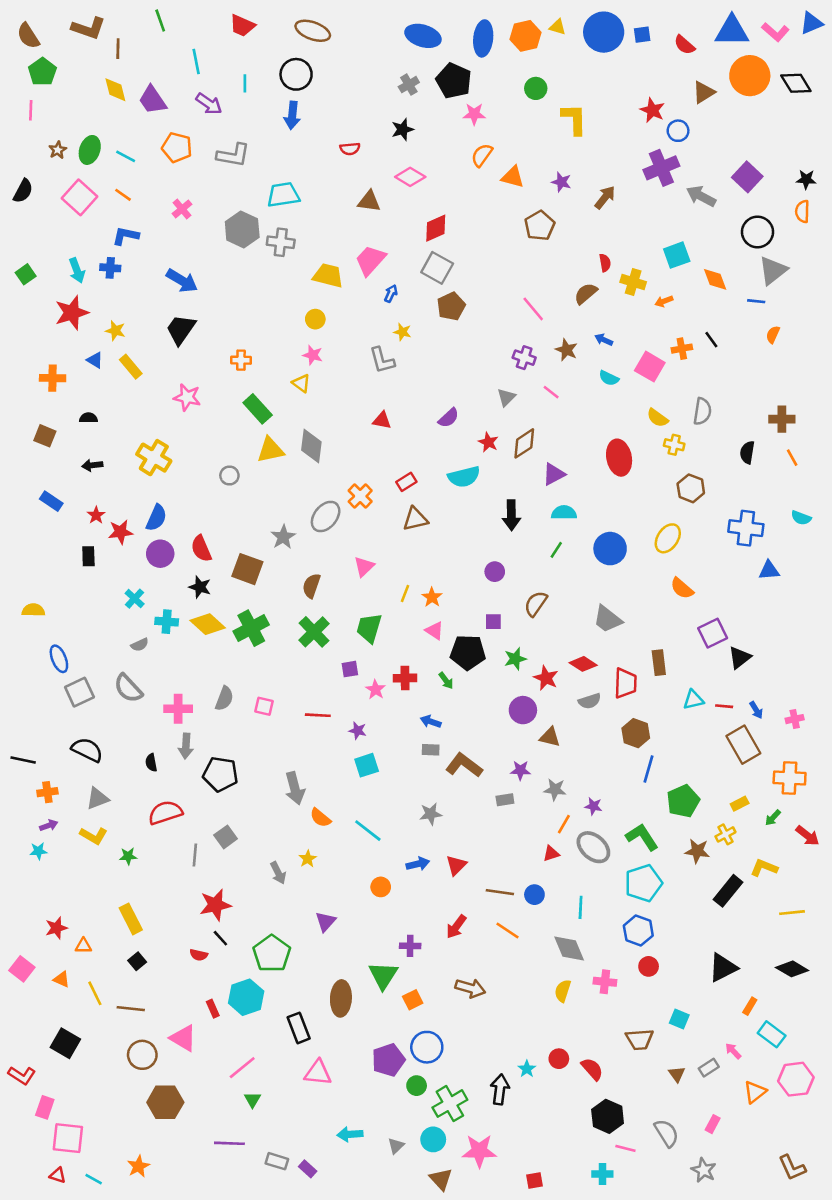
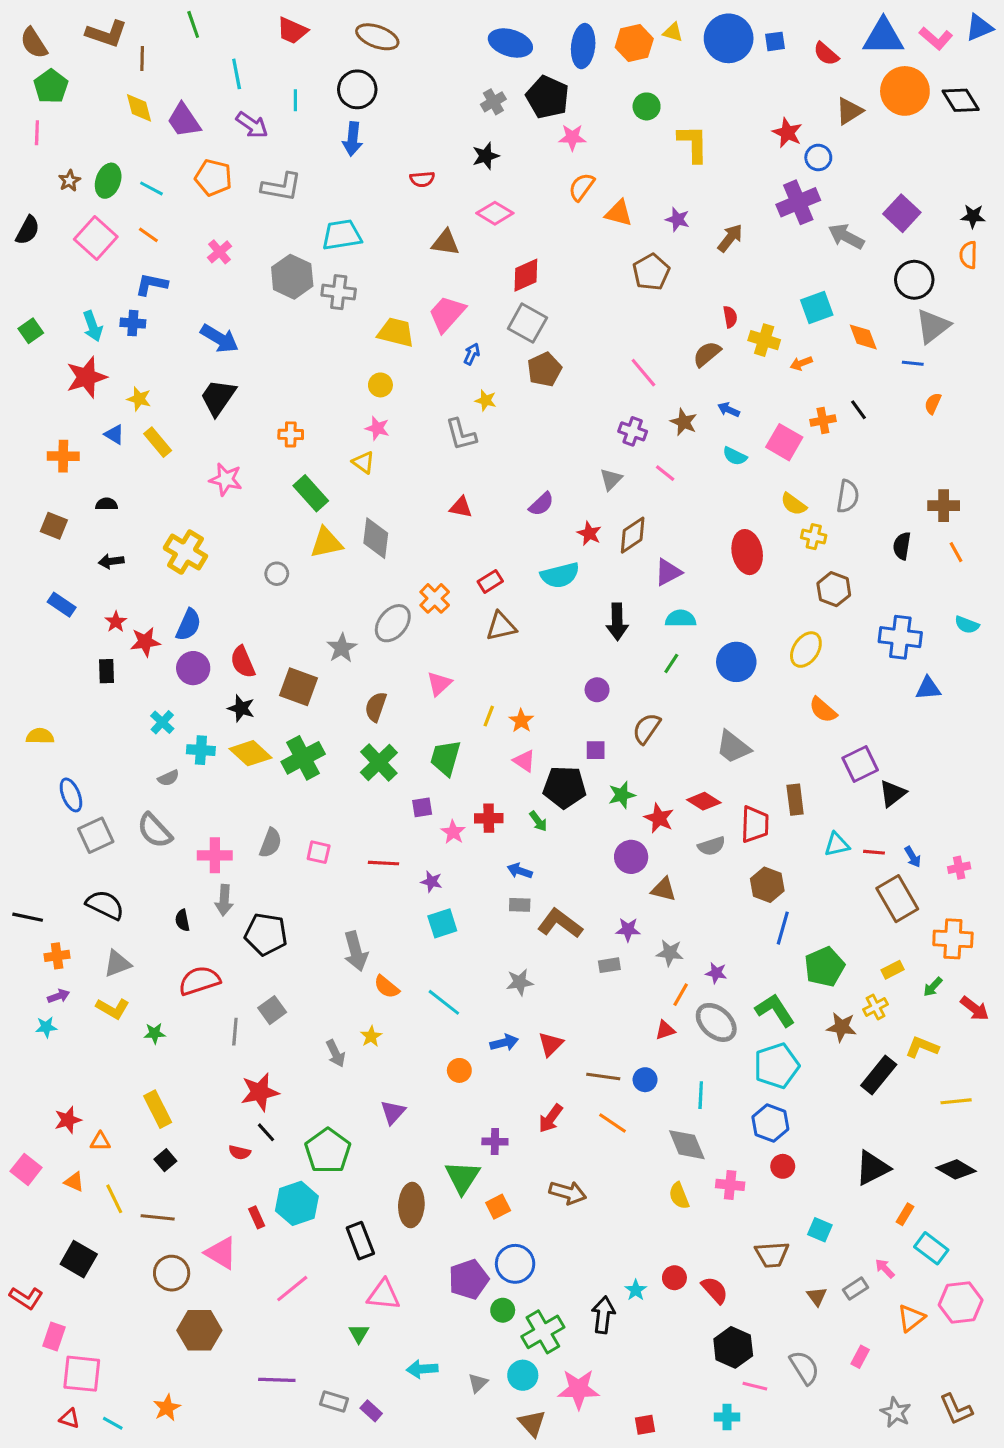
yellow semicircle: (563, 991) -> (679, 1196), turned -40
green triangle: (252, 1100) -> (359, 1333), moved
gray star: (704, 1170) -> (896, 1412), moved

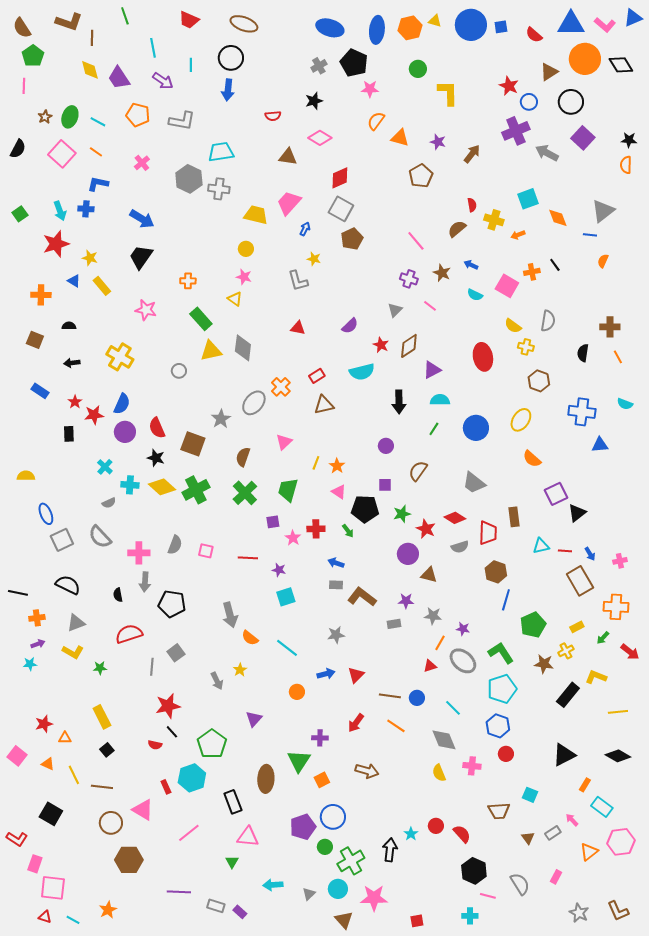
black circle: (914, 280) -> (571, 102), moved
cyan line: (701, 1095) -> (453, 708), turned -48

